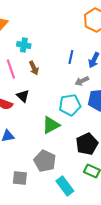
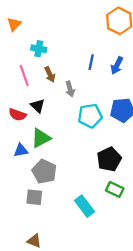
gray arrow: (82, 81) -> (70, 89), moved, turned -80
green triangle: (51, 125) -> (41, 138), moved
gray pentagon: (45, 161) -> (44, 172), moved

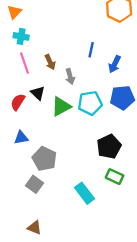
cyan cross: (39, 49) -> (21, 36), moved
blue arrow: (117, 65) -> (115, 64), moved
red semicircle: (17, 115) -> (18, 102), turned 102
green triangle: (41, 138) -> (61, 106), moved
gray square: (34, 197) -> (34, 184), turned 30

